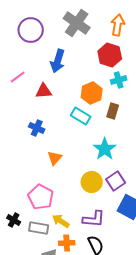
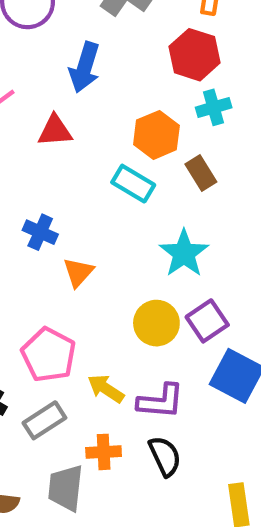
brown rectangle: (113, 111) -> (201, 173), turned -49
blue cross: (37, 128) -> (40, 232), moved
yellow arrow: (61, 221) -> (106, 389), moved
gray rectangle: (39, 228) -> (44, 420), turned -42

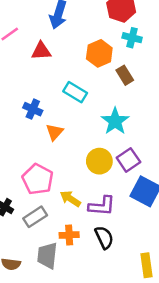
cyan cross: (214, 107) -> (132, 38), turned 30
cyan rectangle: (133, 184) -> (75, 92), moved

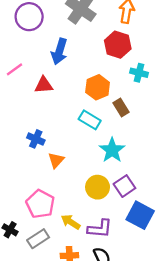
cyan cross: (132, 38) -> (139, 73), moved
cyan rectangle: (75, 92) -> (90, 120), moved

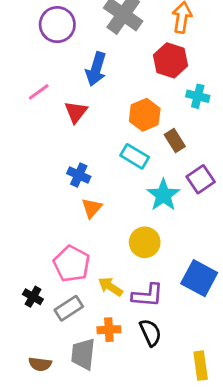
red triangle: (44, 85) -> (76, 112), turned -48
blue cross: (36, 139) -> (79, 175), moved
purple square: (124, 186) -> (201, 179), moved

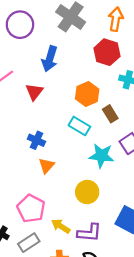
cyan star: (163, 195) -> (101, 156), turned -30

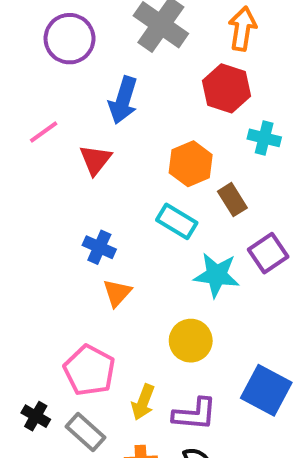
yellow arrow: (61, 226) -> (143, 402), turned -102
gray rectangle: (29, 243) -> (85, 432), turned 75

